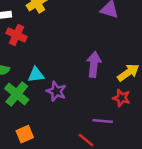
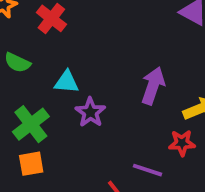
green cross: (17, 94) -> (31, 124), moved
red star: (121, 98) -> (182, 143), turned -30

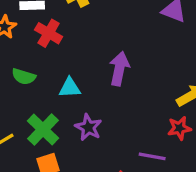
purple arrow: (153, 86) -> (119, 69), moved
purple star: (90, 112) -> (88, 127), moved

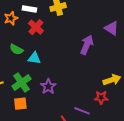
purple arrow: (119, 69) -> (87, 45), moved
cyan triangle: (70, 88) -> (34, 58), moved

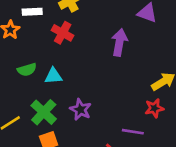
red cross: (36, 27) -> (63, 33), moved
green semicircle: (16, 49) -> (27, 70), turned -32

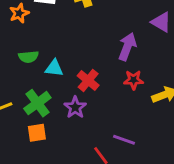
red cross: (63, 33) -> (88, 80), moved
red star: (154, 108) -> (134, 80), moved

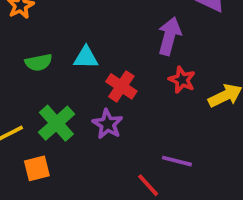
cyan triangle: (54, 68) -> (86, 57), moved
red star: (134, 80) -> (182, 80), turned 30
orange square: (37, 133) -> (37, 168), moved

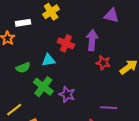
red cross: (121, 86) -> (66, 43), moved
green cross: (56, 123) -> (43, 87), moved

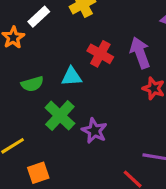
white rectangle: (23, 23) -> (39, 17), turned -40
purple arrow: (92, 40) -> (140, 53), turned -30

